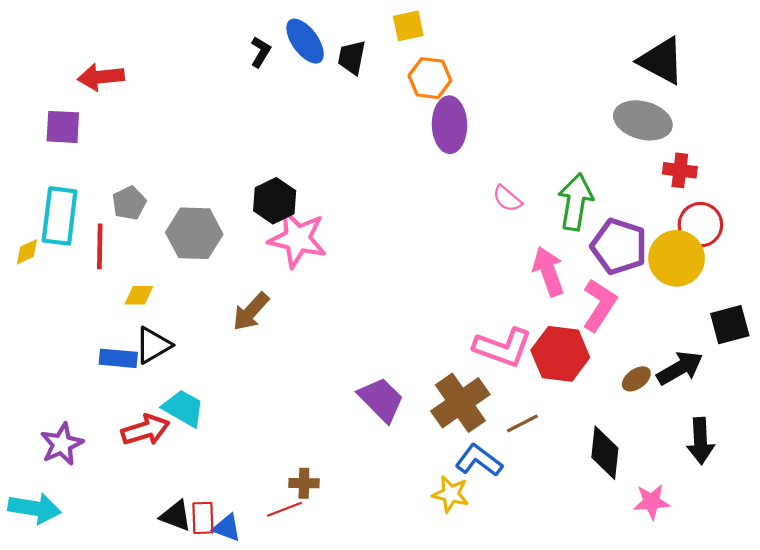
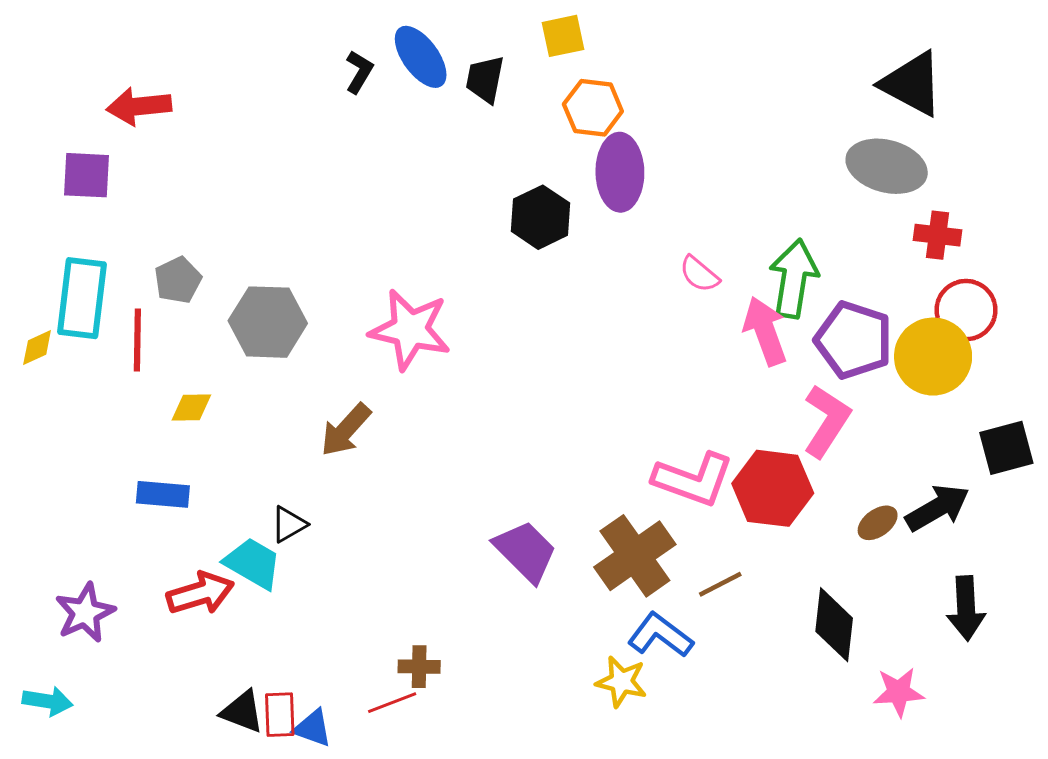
black hexagon: (275, 201) -> (540, 217), moved
pink arrow: (548, 271) -> (765, 331), moved
black triangle: (153, 345) -> (289, 524), moved, size x0.7
cyan arrow: (35, 508) -> (48, 701), size x0.7

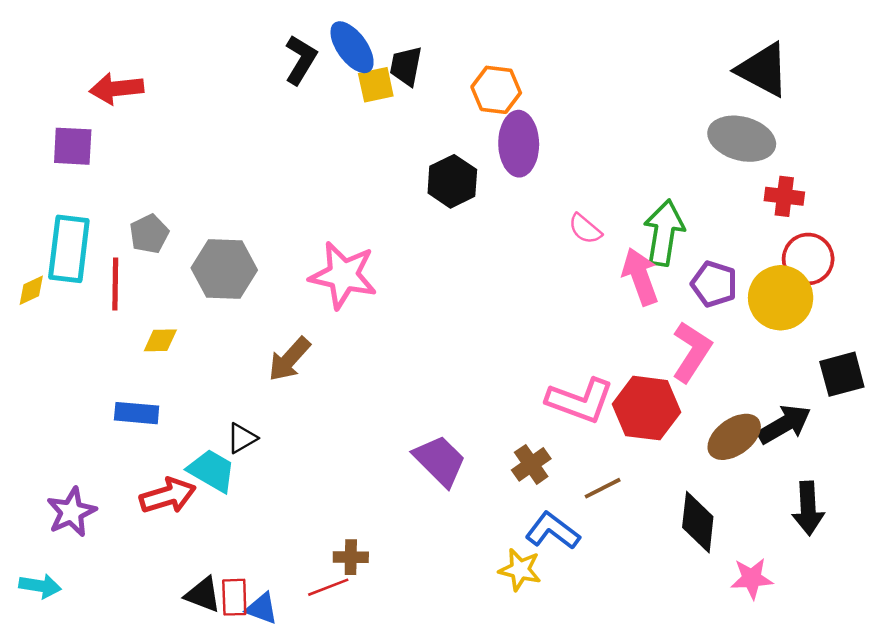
yellow square: (563, 36) -> (376, 85), moved
black L-shape: (359, 72) -> (301, 60), size x1.4
purple pentagon: (854, 340) -> (714, 284), size x0.7
brown ellipse: (878, 523) -> (734, 437), size x1.6
brown cross: (635, 556) -> (531, 464), size x0.6

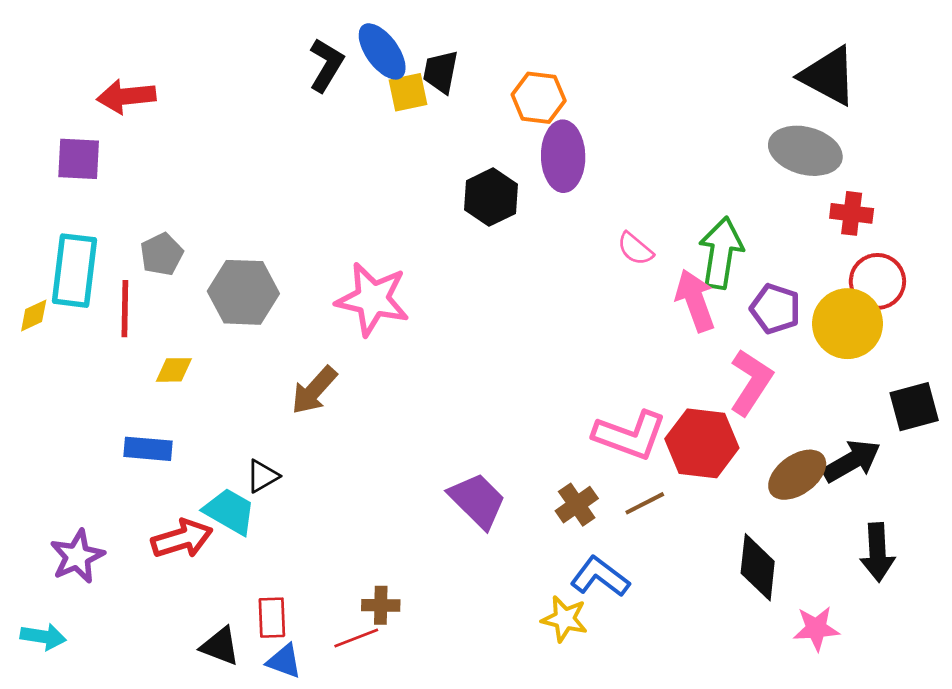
brown line: (603, 488) -> (645, 503), moved
red rectangle: (234, 597) -> (272, 618), moved

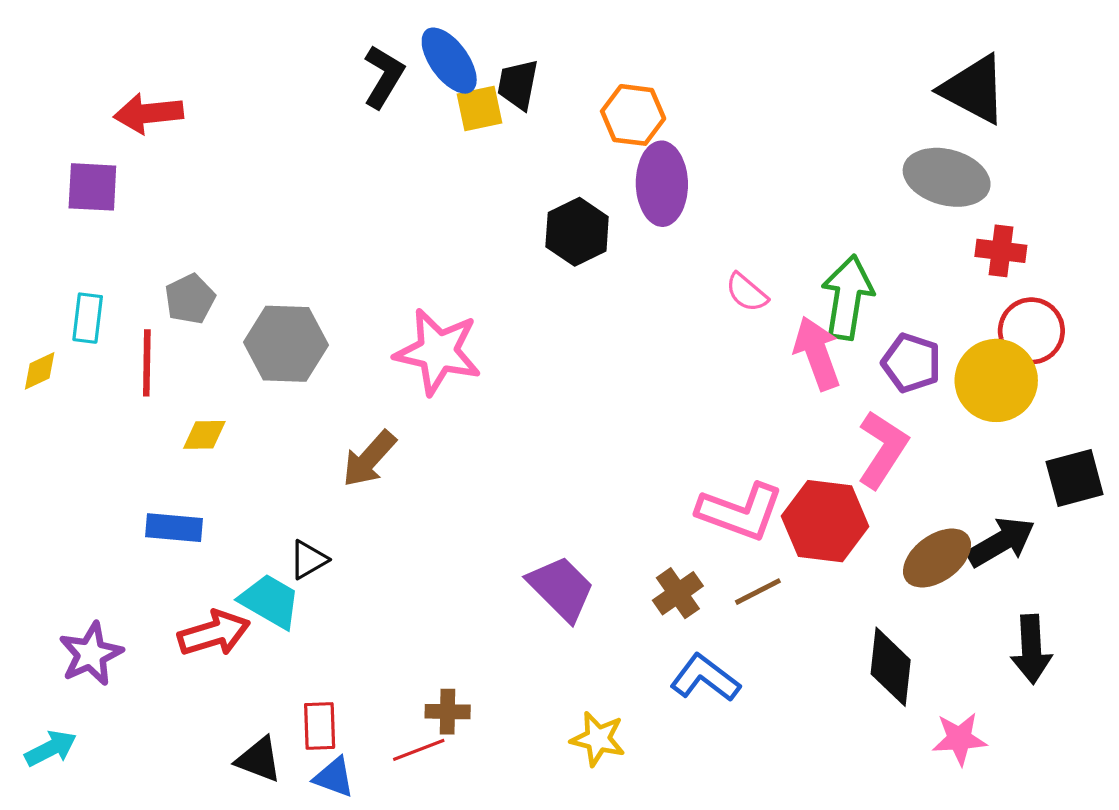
cyan rectangle: (75, 271) -> (88, 318), size x0.6
yellow star: (564, 619) -> (598, 739), moved
cyan arrow: (43, 637) -> (51, 748), turned -36

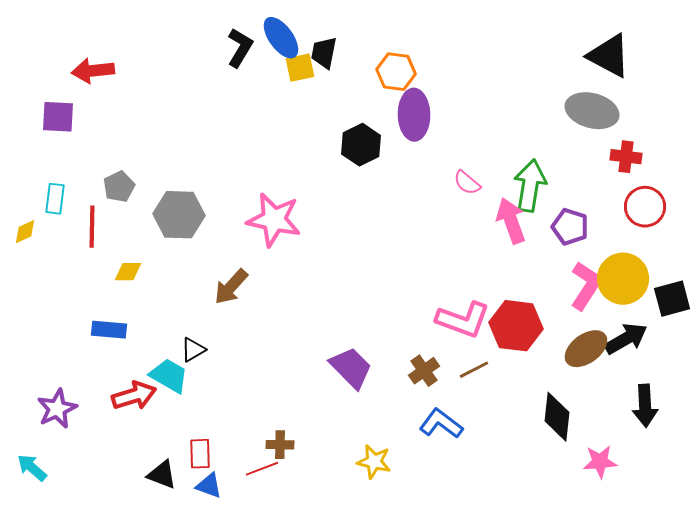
yellow circle: (996, 380) -> (623, 279), moved
pink L-shape: (883, 449) -> (586, 286), moved
cyan arrow: (51, 748) -> (32, 468), turned -112

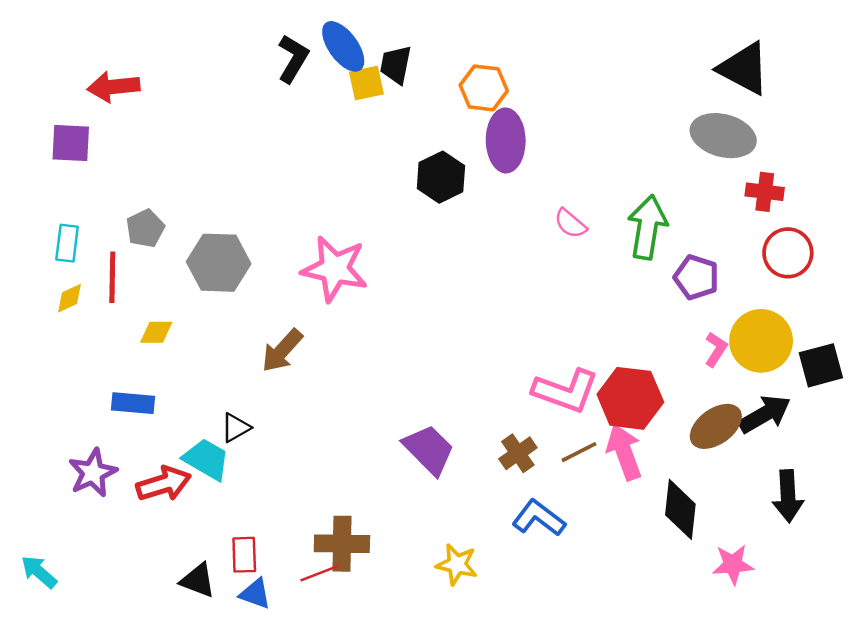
pink arrow: (511, 221) -> (624, 452), moved
yellow diamond: (25, 232) -> (70, 298), moved
pink L-shape: (586, 286) -> (716, 349), size x0.6
purple star: (57, 409) -> (93, 473), moved
brown cross: (280, 445) -> (342, 544), size x1.6

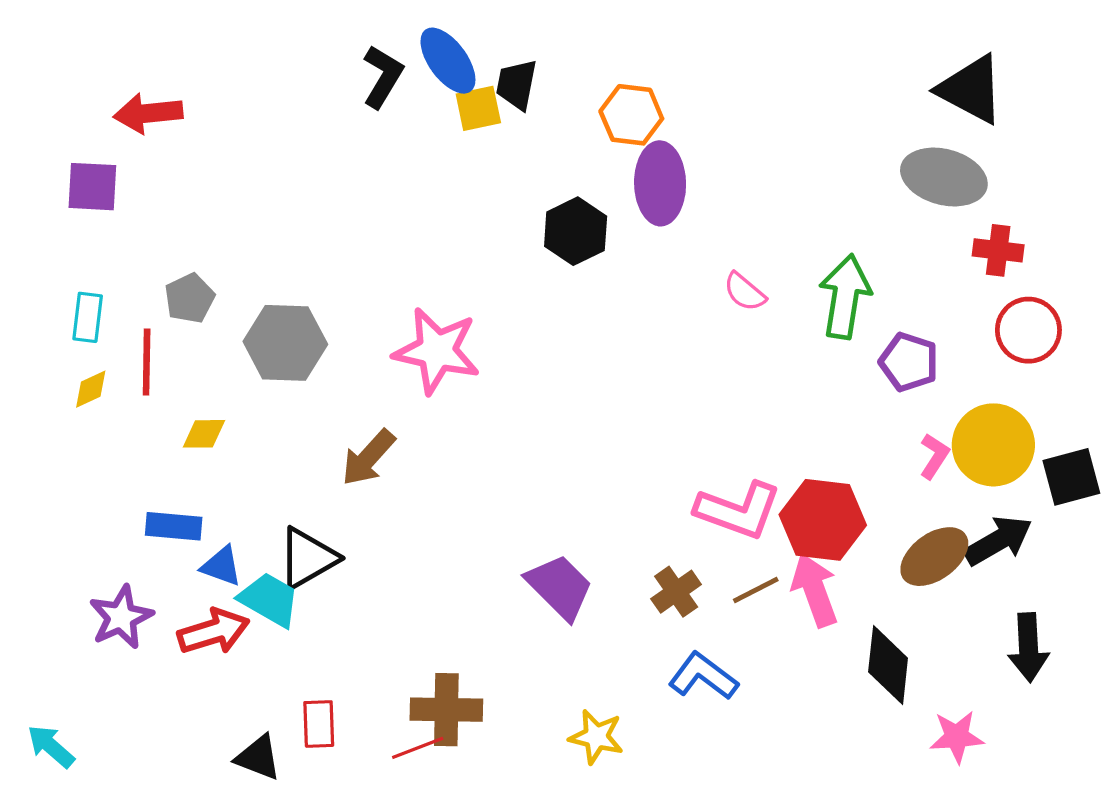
black triangle: (236, 428) -> (308, 558), size x1.6
blue triangle: (255, 594) -> (222, 566), moved

